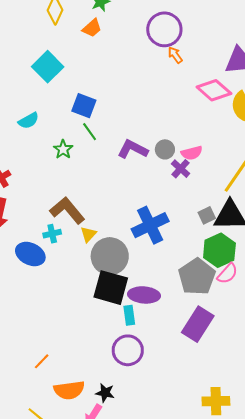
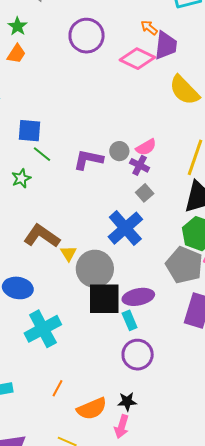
orange arrow: (175, 55) -> (149, 28), moved
pink diamond: (214, 90) -> (137, 59), moved
green star: (63, 149) -> (21, 178), turned 30
gray square: (207, 215) -> (145, 193), moved
cyan cross: (52, 234) -> (43, 329), moved, size x2.0

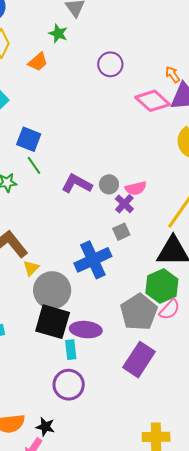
green star: (17, 26) -> (58, 33), moved, turned -30
purple circle: (87, 36) -> (110, 64), size x0.7

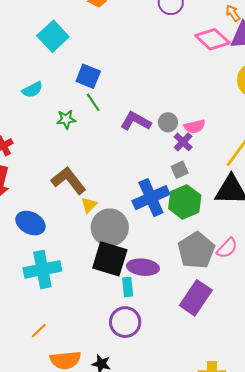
green hexagon: (162, 286) -> (185, 202), moved

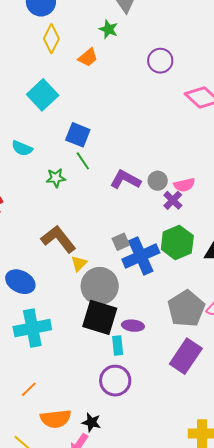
cyan semicircle: (32, 90) -> (22, 148), turned 50
gray square: (180, 170) -> (121, 242), moved
green hexagon: (185, 202) -> (177, 242), moved
purple ellipse: (143, 267) -> (133, 326), size x0.7

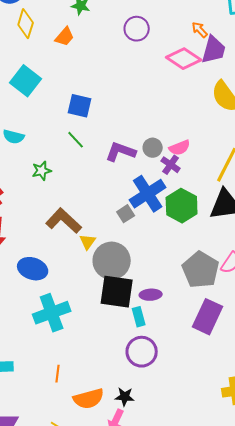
blue square: (78, 135) -> (80, 106), moved
green star: (56, 178) -> (42, 171), moved
blue cross: (141, 256) -> (148, 194), moved
orange line: (29, 389) -> (58, 374), turned -30

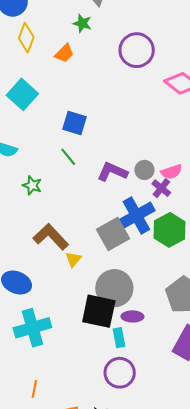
purple circle: (137, 29) -> (137, 50), size x1.4
green star: (42, 171) -> (32, 185), turned 30
gray square: (126, 214) -> (113, 234), size x1.8
gray circle: (112, 261) -> (114, 288), moved

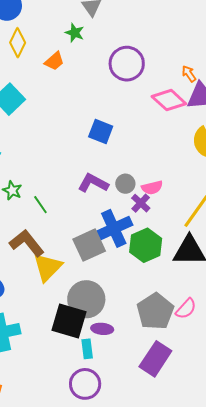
blue square: (75, 123) -> (101, 132), moved
green line: (68, 157) -> (40, 205), moved
yellow triangle: (73, 259) -> (47, 267), size x1.8

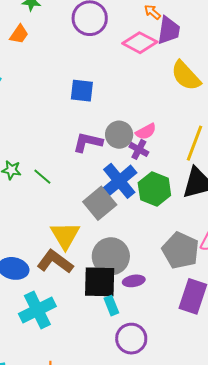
gray circle: (125, 184) -> (119, 135), size x1.4
brown L-shape: (27, 243) -> (55, 262), moved
cyan rectangle: (87, 349) -> (111, 306), moved

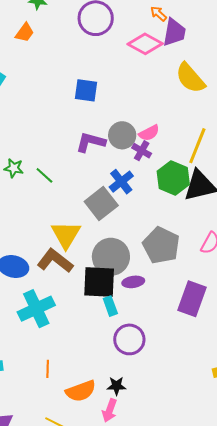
blue cross: (119, 181) -> (121, 182), size x0.7
green hexagon: (154, 189) -> (173, 178), moved
gray pentagon: (181, 250) -> (161, 245), moved

